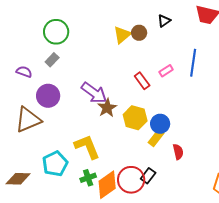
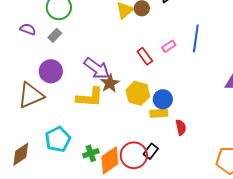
purple semicircle: (24, 72) -> (28, 29), moved
yellow rectangle: (156, 138) -> (159, 113), turned 48
yellow L-shape: (87, 147) -> (90, 97), moved, turned 116
brown diamond: (18, 179) -> (21, 154), turned -35

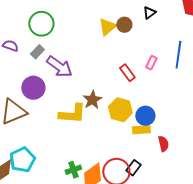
pink rectangle: (169, 46) -> (151, 63), turned -32
purple arrow: (97, 68) -> (59, 67), moved
cyan pentagon: (58, 139) -> (22, 160), moved

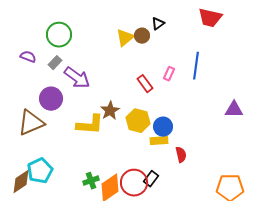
black triangle: (149, 13) -> (158, 24), moved

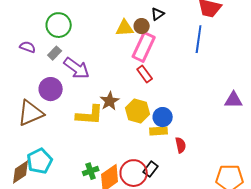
yellow triangle: (125, 38) -> (125, 28), turned 36
blue line: (196, 66) -> (199, 39), moved
pink rectangle: (169, 74) -> (144, 47), moved, size x2.0

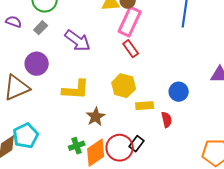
purple arrow: (77, 68) -> (78, 41), moved
brown star: (110, 101) -> (96, 117), moved
blue circle: (163, 117) -> (179, 92), moved

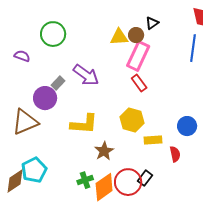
gray rectangle: (41, 28) -> (58, 83), moved

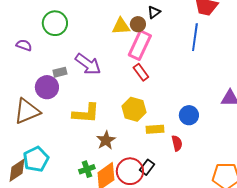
gray rectangle: (58, 83) -> (60, 72), turned 32

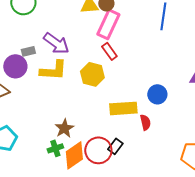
yellow hexagon: (134, 109) -> (92, 74), moved
yellow L-shape: (86, 113) -> (53, 70), moved
yellow rectangle: (155, 129) -> (123, 108), size x1.5
brown star: (106, 140) -> (64, 128), moved

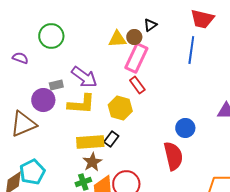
yellow rectangle: (123, 108) -> (90, 142), moved
red semicircle: (145, 122) -> (173, 156), size x1.8
black rectangle: (115, 146) -> (111, 139), moved

